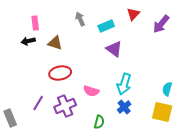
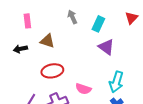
red triangle: (133, 14) -> (131, 18), moved
cyan rectangle: (106, 26) -> (98, 24), turned -42
black arrow: (28, 41) -> (20, 49), moved

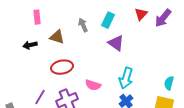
gray arrow: (72, 17) -> (83, 25), moved

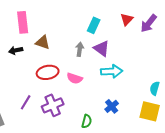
pink rectangle: (37, 17) -> (23, 22), size x1.5
gray arrow: (83, 25) -> (80, 49), moved, turned 32
cyan arrow: (126, 78) -> (112, 71), moved, turned -110
pink semicircle: (93, 85) -> (75, 78), moved

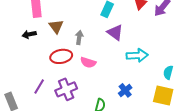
brown triangle: (43, 42) -> (56, 26), turned 35
gray arrow: (80, 49) -> (79, 37), moved
cyan arrow: (112, 71) -> (137, 55), moved

